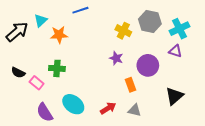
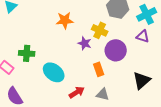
yellow cross: (123, 31) -> (100, 30), moved
orange star: (59, 35) -> (65, 20), moved
cyan ellipse: (73, 104) -> (54, 72), moved

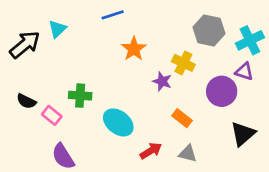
orange star: (65, 20) -> (134, 49), turned -30
purple circle: (116, 50) -> (222, 91), moved
orange rectangle: (99, 69) -> (182, 118), turned -32

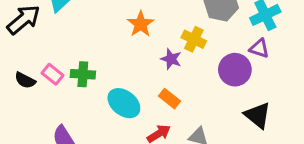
pink rectangle: (52, 115) -> (52, 74), moved
orange rectangle: (182, 118) -> (170, 99), moved
black triangle: (243, 134) -> (258, 115), turned -40

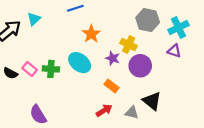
purple circle: (235, 70) -> (140, 66), moved
cyan ellipse: (124, 103) -> (80, 63), moved
black triangle: (258, 115) -> (152, 101), moved

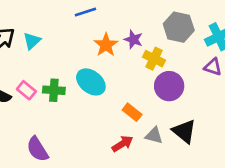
cyan triangle: (34, 19) -> (32, 41), moved
purple star: (113, 58) -> (133, 39), moved
gray triangle: (132, 113) -> (154, 135), moved

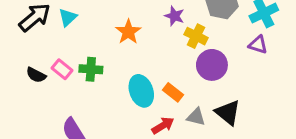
orange star: (106, 45) -> (128, 32), moved
cyan ellipse: (91, 82) -> (141, 91), moved, turned 32

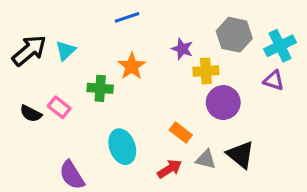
yellow cross: (196, 36) -> (206, 71), turned -30
green cross: (91, 69) -> (100, 88), moved
cyan ellipse: (141, 91) -> (122, 147), moved

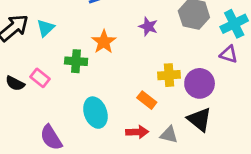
yellow cross: (206, 71) -> (169, 75), moved
purple circle: (223, 103) -> (200, 83), moved
gray triangle: (206, 159) -> (169, 135), moved
red arrow: (170, 169) -> (137, 132), turned 30

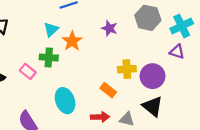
cyan triangle: (46, 28) -> (51, 29), moved
pink rectangle: (40, 78) -> (28, 71), moved

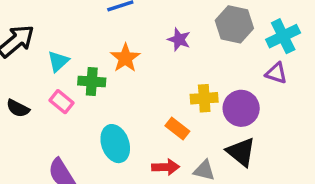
cyan triangle: (51, 29) -> (58, 61), moved

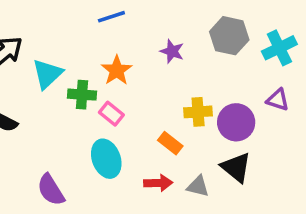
cyan triangle: (58, 61) -> (47, 74), size x1.4
purple triangle: (276, 73) -> (278, 100), moved
pink rectangle: (62, 102) -> (111, 114), moved

